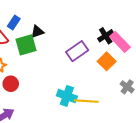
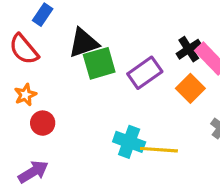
blue rectangle: (14, 22) -> (43, 15), moved
black triangle: (37, 32) -> (84, 43), size x1.5
green square: (26, 45) -> (99, 63), moved

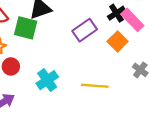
green square: (99, 63) -> (26, 28), moved, turned 30
cyan cross: (129, 142) -> (47, 80), moved, turned 35

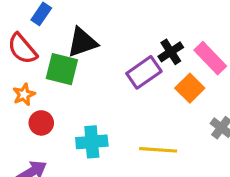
black cross: (116, 13) -> (171, 52), moved
cyan cross: (47, 80) -> (92, 142), turned 30

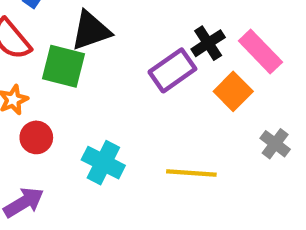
cyan cross: (92, 142) -> (103, 163), turned 32

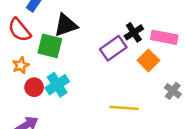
pink rectangle: (260, 52) -> (164, 37), turned -35
cyan cross: (103, 163) -> (57, 85), moved, turned 30

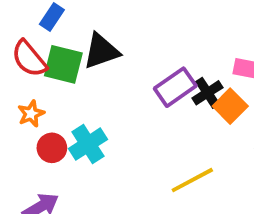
black cross: (134, 32) -> (207, 93), moved
green square: (50, 46) -> (63, 64), moved
yellow line: (124, 108) -> (192, 180), turned -32

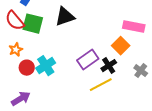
black triangle: (101, 51) -> (65, 17), moved
purple rectangle: (175, 87) -> (88, 60), moved
black cross: (207, 93) -> (109, 66), moved

